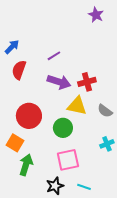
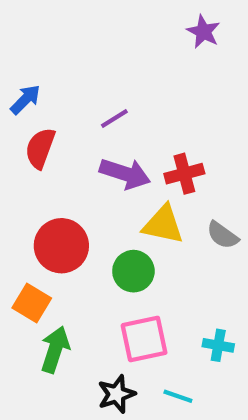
cyan cross: (107, 144) -> (218, 345), moved, turned 32

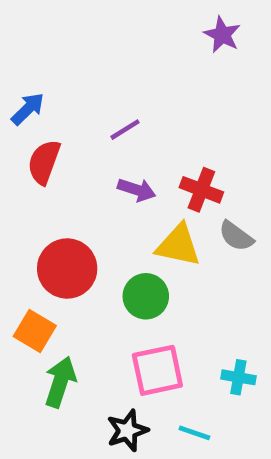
purple arrow: (125, 174) -> (137, 190), size x0.7
red cross: (184, 174) -> (201, 190), turned 36
gray semicircle: (222, 235) -> (236, 236), moved

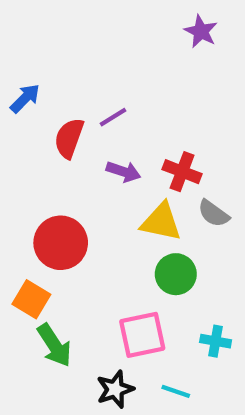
red semicircle: (44, 162) -> (69, 138), moved
green circle: (146, 296) -> (176, 274), moved
green arrow: (60, 382) -> (54, 345), turned 129

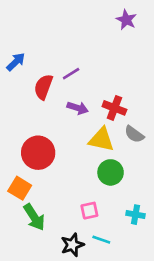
pink square: (142, 335) -> (89, 211), size x0.6
cyan line: (176, 391) -> (101, 240), moved

